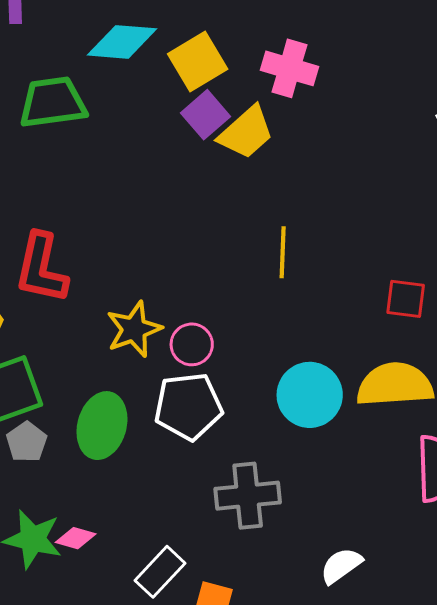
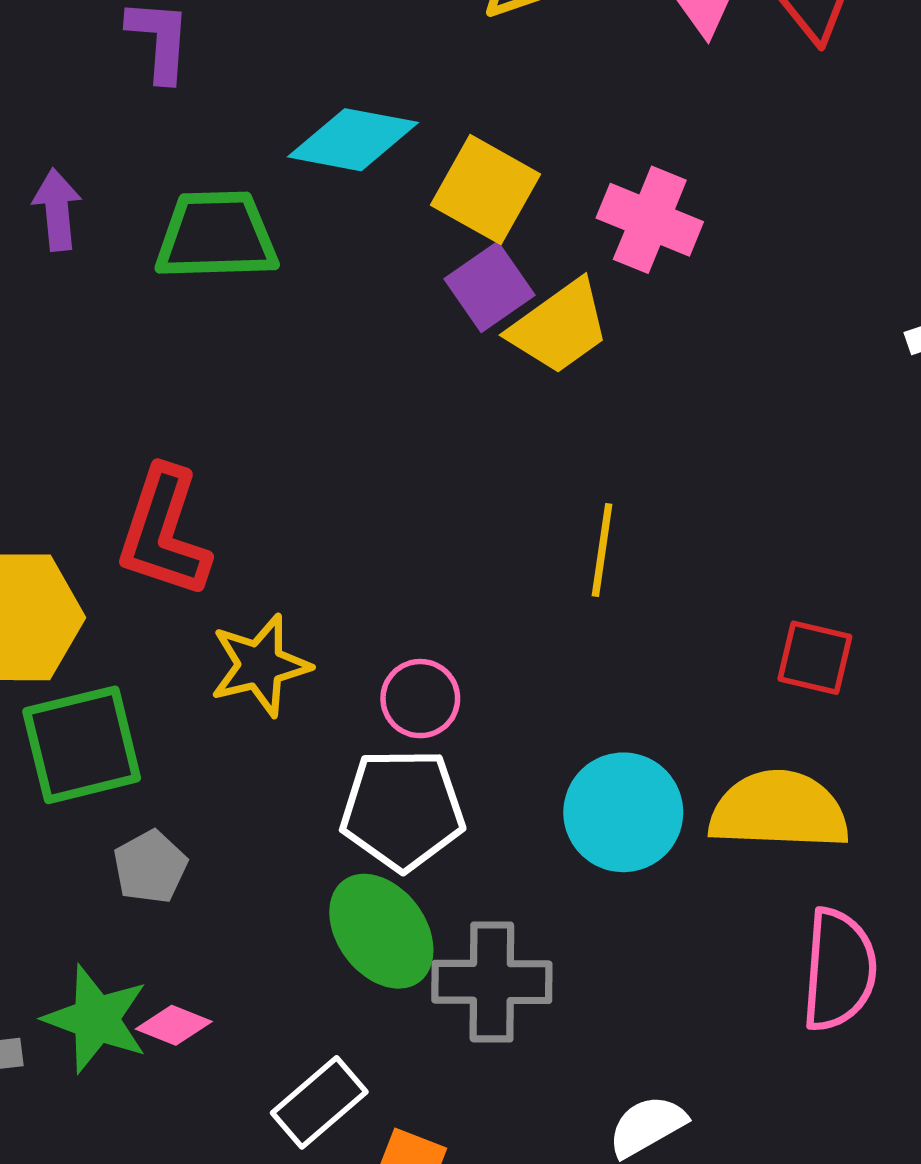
yellow square: (198, 61) -> (486, 190), turned -36
yellow star: (134, 329) -> (260, 665), moved
green ellipse: (102, 426) -> (381, 931), moved, turned -58
gray pentagon: (27, 442) -> (150, 867), moved

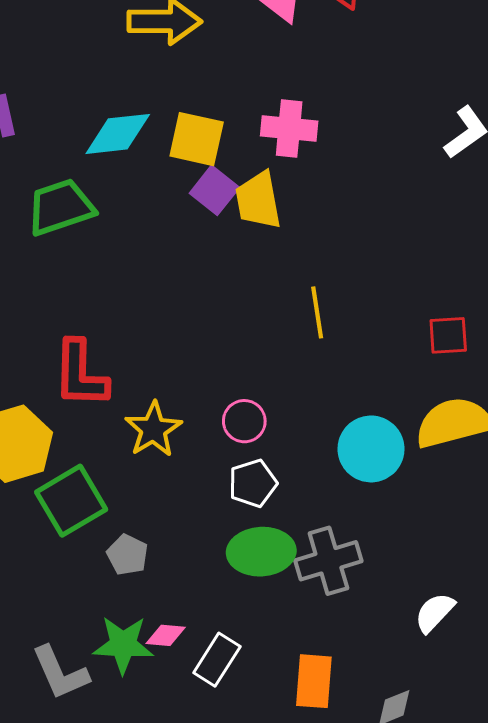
yellow trapezoid: (559, 327) -> (258, 200), turned 132
white pentagon: (402, 810) -> (253, 483), size x0.7
green ellipse: (381, 931) -> (261, 552), turned -40
white rectangle: (319, 1102) -> (217, 660), moved

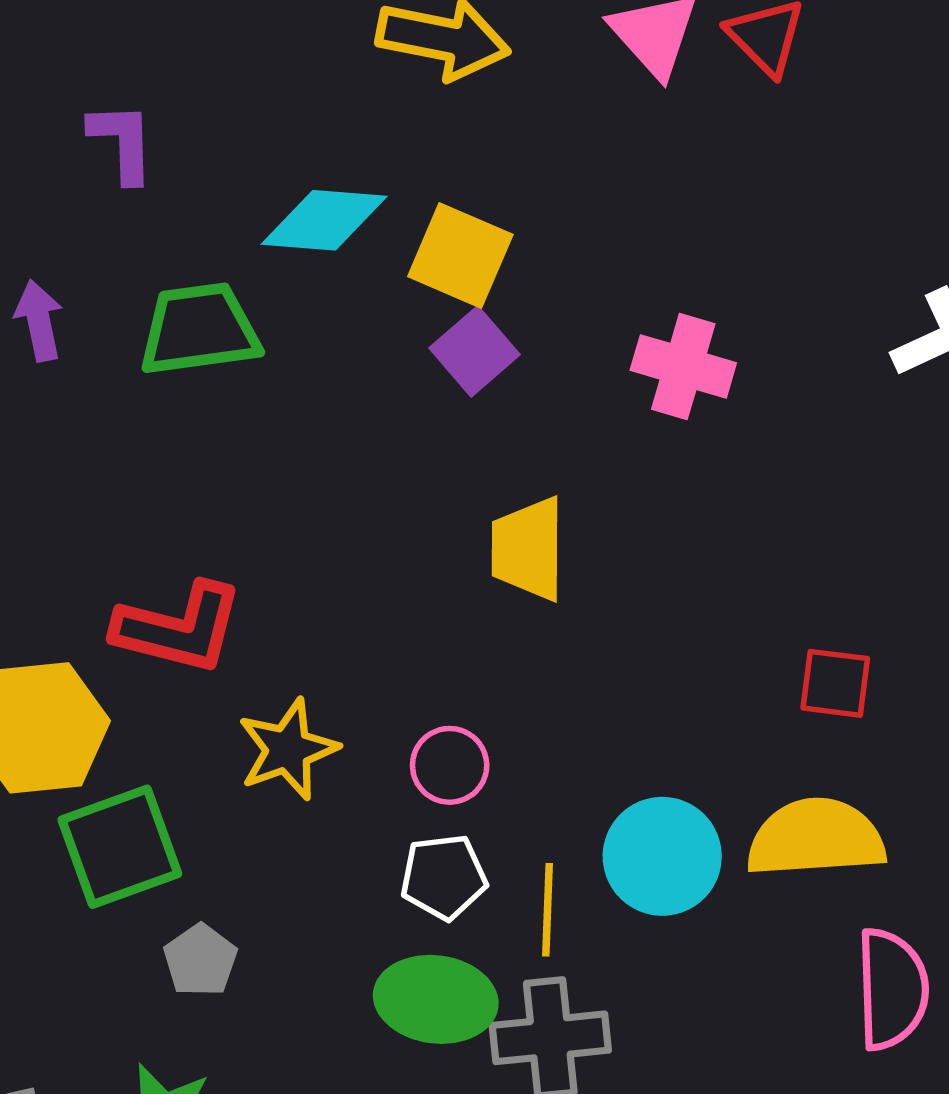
pink cross: (289, 129) -> (683, 367), moved
yellow trapezoid: (258, 200) -> (528, 549), moved
yellow line: (317, 312) -> (548, 910), moved
red L-shape: (80, 374) -> (179, 628), turned -88

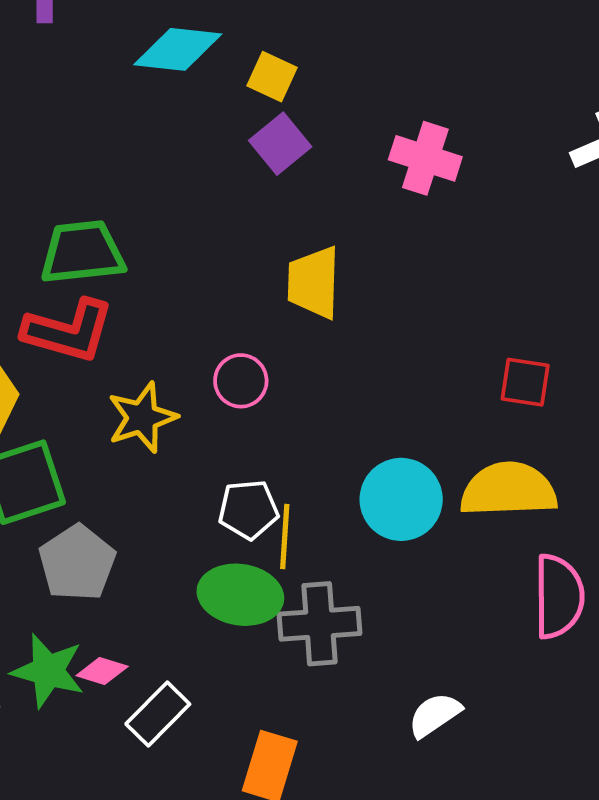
yellow square: (460, 255) -> (272, 77), size x0.7
green trapezoid: (199, 329) -> (82, 252), moved
pink circle: (450, 765) -> (241, 381), moved
yellow line: (548, 910) -> (285, 536), moved
gray pentagon: (200, 960) -> (77, 563), size x1.5

